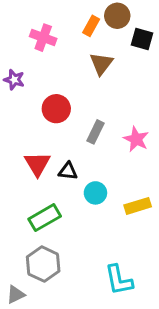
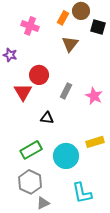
red triangle: (37, 164) -> (23, 92), moved
cyan circle: (95, 193) -> (66, 156), moved, size x1.6
gray triangle: (16, 295) -> (43, 203), moved

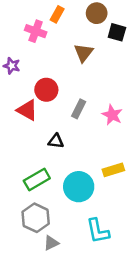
orange rectangle: (63, 18) -> (57, 14), moved
red triangle: (23, 92) -> (27, 110), turned -30

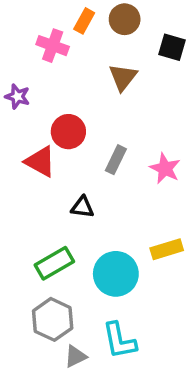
brown circle: (97, 13) -> (125, 19), moved
cyan L-shape: (98, 231) -> (119, 341), moved

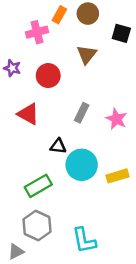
pink cross: (53, 46) -> (37, 32), turned -35
red circle: (68, 132) -> (48, 76), moved
cyan circle: (116, 274) -> (82, 165), moved
gray triangle: (75, 356) -> (16, 252), moved

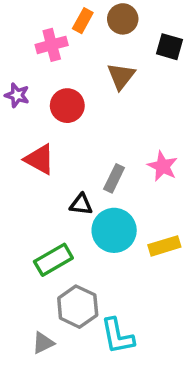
gray rectangle: (82, 113) -> (114, 178), moved
gray hexagon: (37, 226) -> (78, 307), moved
gray triangle: (16, 252) -> (43, 343), moved

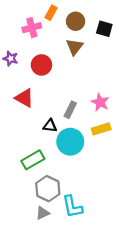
brown circle: (123, 19) -> (76, 21), moved
yellow rectangle: (164, 246) -> (101, 129), moved
gray triangle: (43, 343) -> (43, 213), moved

